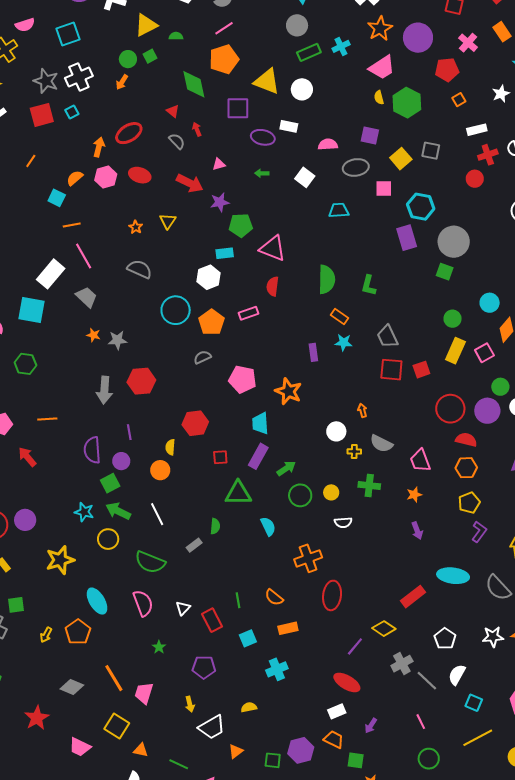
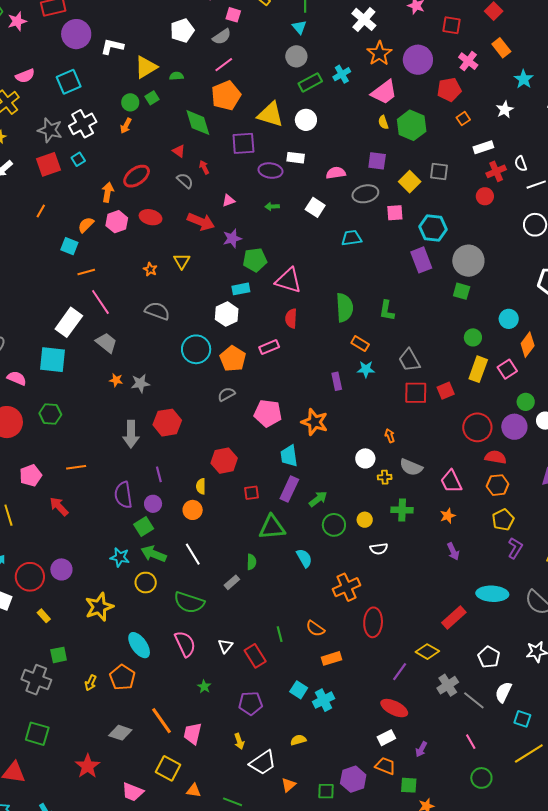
cyan square: (248, 638) -> (299, 690), moved, turned -30

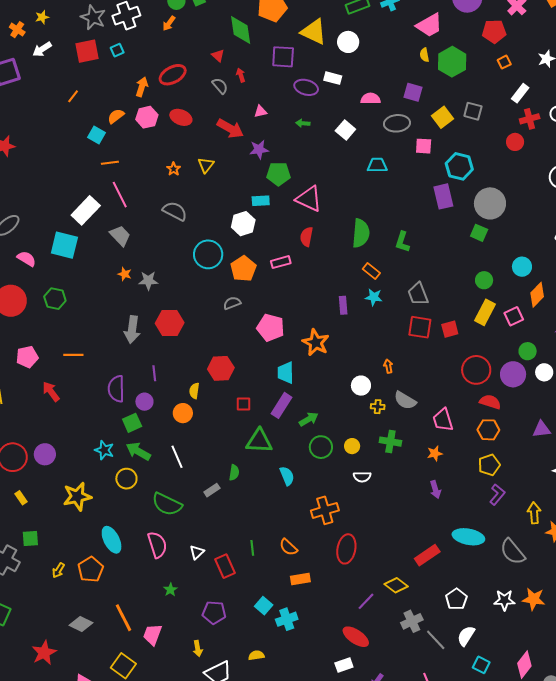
white rectangle: (483, 147) -> (520, 93), turned -42

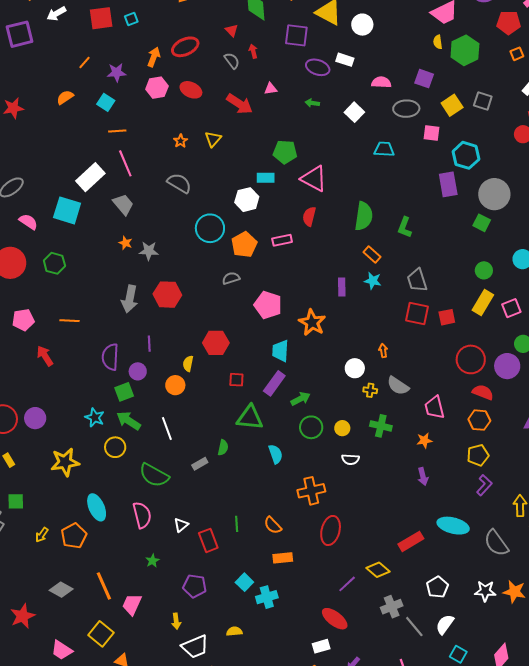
orange semicircle: (116, 116) -> (65, 97), moved
purple star: (259, 149) -> (117, 73), moved

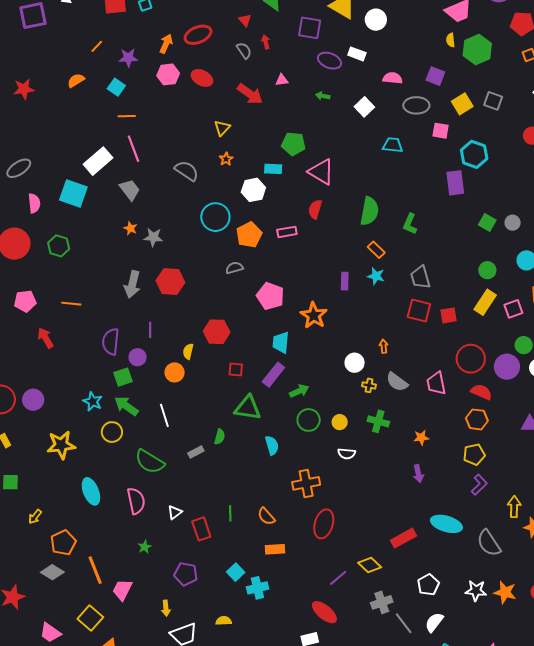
orange star: (181, 141) -> (226, 159), moved
gray circle: (494, 194) -> (513, 223), moved, size x0.5
pink semicircle: (28, 222) -> (34, 203), turned 48
pink trapezoid: (435, 407) -> (436, 383), moved
orange pentagon: (74, 536) -> (63, 543), moved

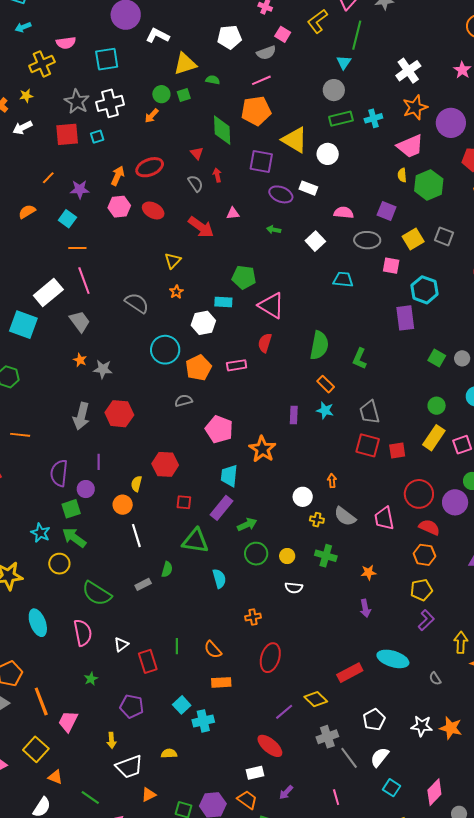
white line: (164, 415) -> (136, 536), moved
orange cross: (306, 483) -> (253, 617), size x0.6
gray semicircle: (489, 543) -> (435, 679), size x0.5

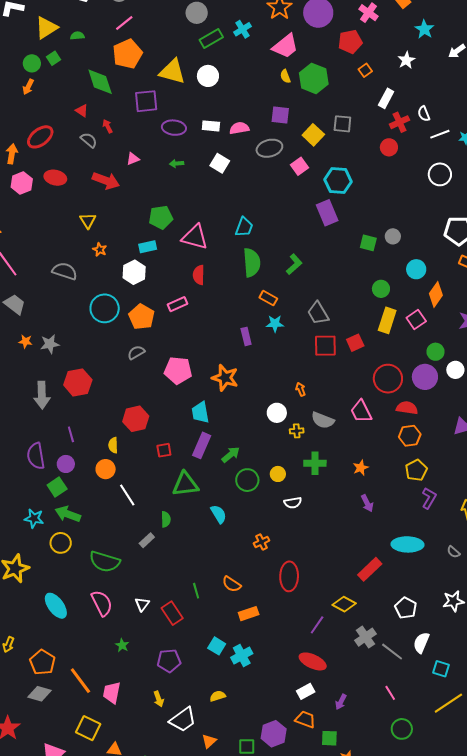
white rectangle: (308, 188) -> (211, 126), moved
pink square: (391, 266) -> (299, 166), turned -30
cyan trapezoid: (343, 280) -> (244, 227), moved, turned 120
green L-shape: (360, 359) -> (294, 264), turned -140

